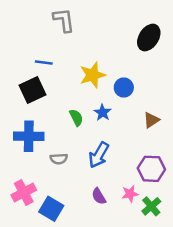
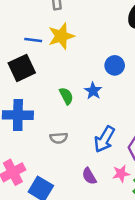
yellow star: (93, 75) -> (61, 36), moved
blue arrow: (99, 155) -> (104, 139), moved
gray semicircle: (59, 159) -> (59, 138), moved

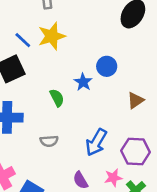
blue line: (33, 40) -> (23, 40), turned 36
blue star: (93, 91) -> (83, 82), moved

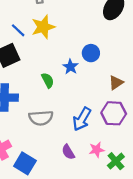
gray semicircle: (49, 141) -> (41, 118), size x1.5
purple hexagon: (136, 151) -> (114, 113), moved

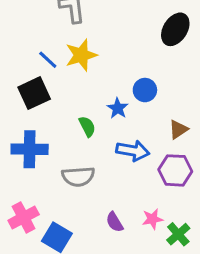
blue arrow: (82, 119) -> (133, 151), moved, turned -110

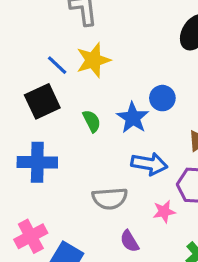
blue star: (118, 108) -> (133, 118), size x1.4
green semicircle: (87, 126) -> (92, 121), moved
gray semicircle: (78, 177) -> (110, 198), moved
pink star: (153, 219) -> (164, 212), moved

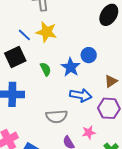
yellow star: (93, 60) -> (46, 32), turned 30
pink star: (164, 212) -> (89, 132), moved

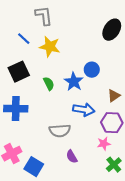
blue line: (24, 35) -> (24, 39), moved
pink star: (89, 132) -> (104, 144), moved

